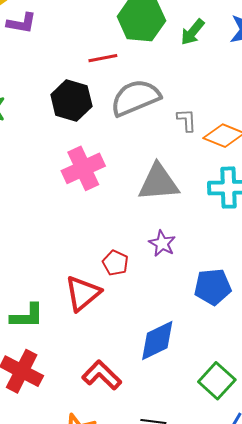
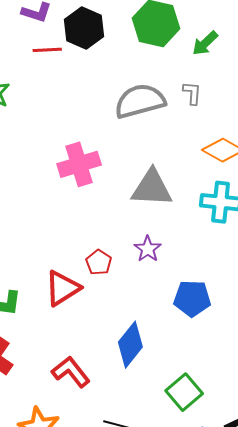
red line: (103, 58) -> (47, 50), moved
black hexagon: (71, 101) -> (84, 28), moved
gray L-shape: (187, 120) -> (192, 93), moved
blue diamond: (157, 340) -> (130, 345), turned -33

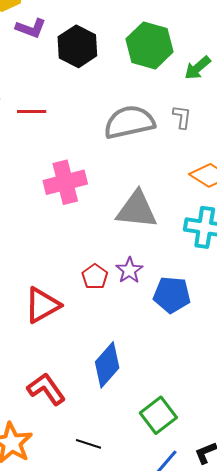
red line: (47, 50) -> (32, 112), moved
red pentagon: (99, 262) -> (95, 277), moved
blue pentagon: (192, 298) -> (172, 295), moved

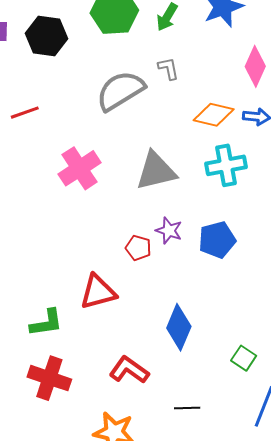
red triangle: (42, 305) -> (98, 292), turned 33
green square: (158, 415) -> (244, 358), size x0.7

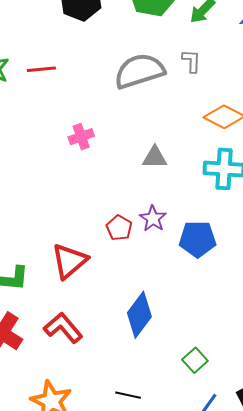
pink cross: (80, 168) -> (81, 137), size x0.6
gray triangle: (156, 171) -> (155, 157), size x0.6
red triangle: (98, 292) -> (69, 261), turned -39
red L-shape: (129, 370) -> (63, 328), moved

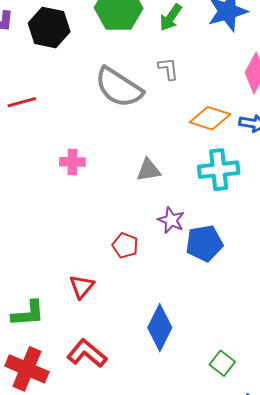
gray semicircle: (139, 71) -> (119, 87), turned -120
pink cross: (81, 137) -> (72, 162), turned 30
purple star: (153, 219) -> (171, 220), moved
red triangle: (69, 261) -> (82, 287), size x0.7

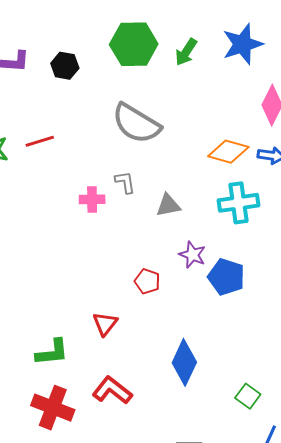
black hexagon: (49, 27) -> (65, 66), size x0.7
gray L-shape: (168, 69) -> (125, 182), moved
blue pentagon: (204, 243) -> (226, 277), turned 30

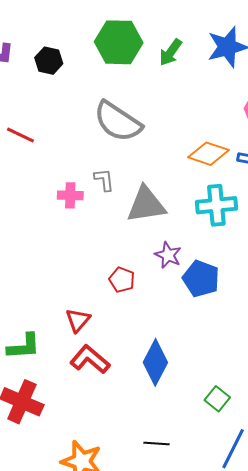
red line: (40, 141) -> (20, 135), turned 40
gray triangle: (168, 205) -> (146, 205), size x1.6
red L-shape: (112, 390) -> (90, 359), moved

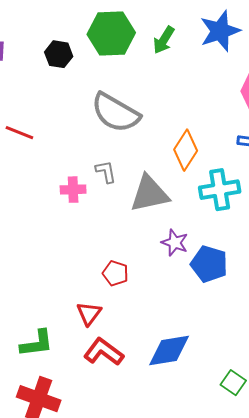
black hexagon: (49, 61) -> (59, 54), moved
orange diamond: (208, 154) -> (186, 150), moved, turned -72
red pentagon: (122, 280) -> (115, 273), moved
blue diamond: (155, 362) -> (169, 350), turned 57

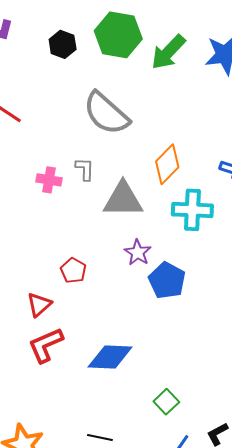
green arrow: (164, 40) -> (168, 52), size x1.4
red L-shape: (104, 352) -> (46, 345), turned -72

